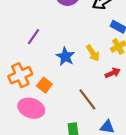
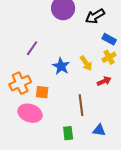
orange square: (44, 85) -> (42, 92), turned -32
brown line: (87, 99) -> (81, 105), turned 30

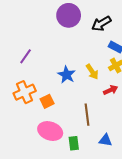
purple line: (32, 48) -> (26, 56), moved
orange square: (42, 92) -> (47, 101), turned -32
pink ellipse: (30, 113) -> (50, 131), moved

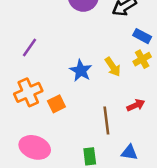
red arrow: (111, 90) -> (136, 105), moved
pink ellipse: (50, 131) -> (35, 147), moved

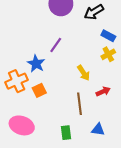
purple line: (30, 48) -> (56, 45), moved
yellow arrow: (113, 67) -> (84, 73), moved
blue star: (81, 71) -> (36, 64), moved

